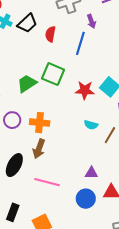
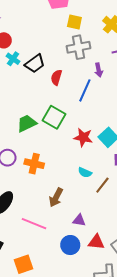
brown arrow: (39, 149) -> (56, 197), moved

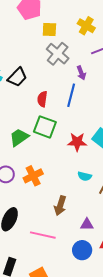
gray cross: (79, 47) -> (58, 54), turned -30
red semicircle: (56, 77) -> (42, 99), moved
orange cross: (34, 164) -> (33, 176), turned -30

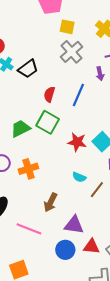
purple arrow: (81, 73) -> (100, 74), moved
purple triangle: (87, 224) -> (74, 225), size x1.5

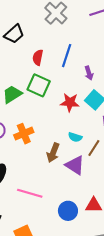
purple arrow: (100, 74) -> (89, 73), moved
brown arrow: (51, 202) -> (53, 153), moved
purple triangle: (74, 225) -> (75, 165), moved, turned 30

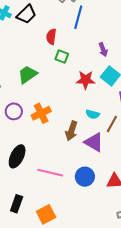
blue line: (67, 56) -> (78, 17), moved
green square: (39, 85) -> (62, 56), moved, size x0.6
blue circle: (68, 211) -> (85, 177), moved

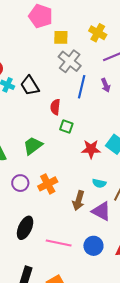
black trapezoid: (27, 14) -> (30, 86), turned 105
purple arrow: (103, 50) -> (106, 85), moved

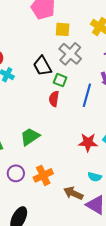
black trapezoid: (30, 86) -> (42, 66), moved
blue line: (82, 87) -> (87, 95), moved
green square: (66, 127) -> (60, 80), moved
brown arrow: (79, 201) -> (73, 193), turned 96

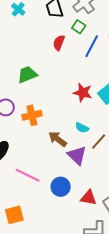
green square: (60, 80) -> (79, 27), moved

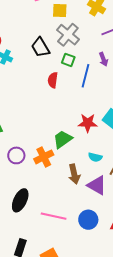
green trapezoid: (27, 75) -> (63, 139), moved
brown arrow: (58, 139) -> (74, 174), turned -126

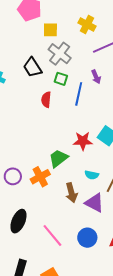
pink line: (54, 216) -> (52, 236), turned 40

